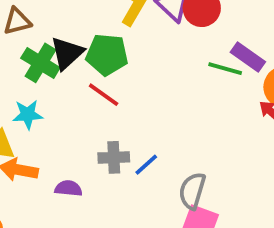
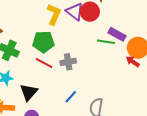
black triangle: (67, 53) -> (29, 92), moved
gray cross: (114, 157) -> (68, 62), moved

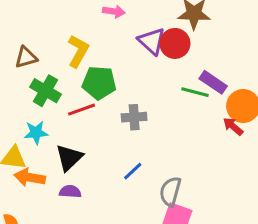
yellow L-shape: (54, 14) -> (78, 51), moved
red line: (44, 63) -> (81, 110), moved, turned -54

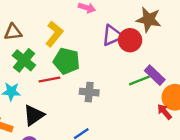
purple triangle: (152, 41) -> (112, 35), turned 45
green line: (195, 92) -> (139, 80), turned -45

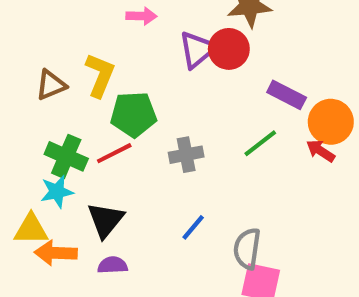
brown triangle: (13, 32) -> (51, 85), moved
green cross: (24, 60) -> (66, 156), moved
green line: (139, 80) -> (260, 143), moved

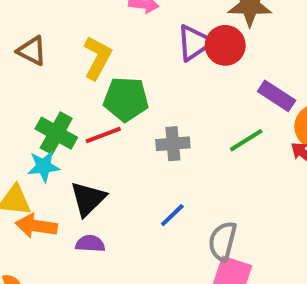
brown triangle: (51, 85) -> (32, 51), moved, turned 44

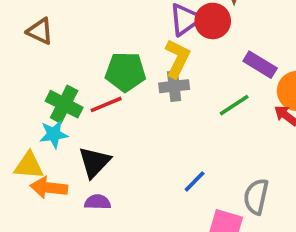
yellow L-shape: (97, 58) -> (177, 59), moved
gray cross: (173, 144) -> (174, 86), moved
blue line: (172, 215) -> (195, 181), moved
gray semicircle: (223, 241) -> (256, 197), moved

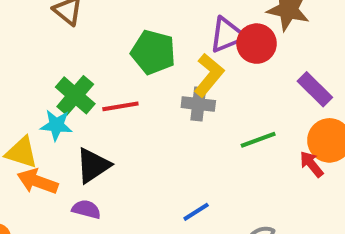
purple rectangle: (260, 65) -> (315, 89), moved
green pentagon: (125, 72) -> (153, 52), moved

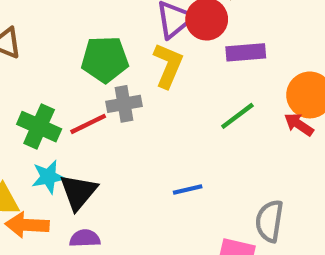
purple rectangle: (315, 89) -> (246, 52), moved, turned -33
gray cross: (198, 104) -> (124, 104), moved
cyan star: (56, 125) -> (48, 177), moved
blue line: (196, 212) -> (188, 190), moved, turned 36

